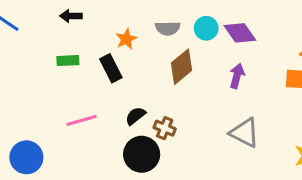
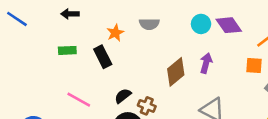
cyan circle: (206, 28) -> (201, 24), moved
purple diamond: (240, 33) -> (229, 25), moved
brown diamond: (182, 67) -> (176, 72), moved
pink line: (82, 120) -> (79, 100), turned 45

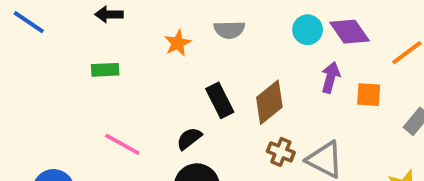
black rectangle: (103, 57) -> (220, 100), moved
purple arrow: (206, 63) -> (330, 77), moved
orange square: (254, 66) -> (369, 95), moved
brown cross: (147, 106) -> (281, 152), moved

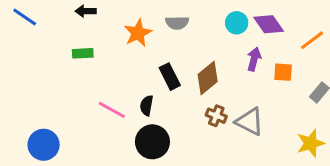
orange star: (178, 43) -> (138, 33), size x1.4
black semicircle: (189, 139) -> (147, 106), turned -42
pink line: (122, 144) -> (112, 110), moved

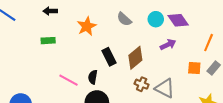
gray semicircle: (177, 23) -> (124, 19), moved, turned 42
orange line: (312, 40) -> (209, 43), moved, turned -30
purple arrow: (254, 59) -> (168, 45), turned 49
orange square: (283, 72) -> (194, 68), moved

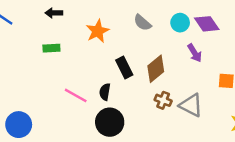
purple arrow: (168, 45) -> (195, 53), turned 84

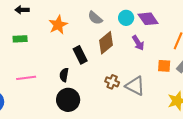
brown diamond: (156, 69) -> (106, 43), moved
pink line: (76, 95) -> (26, 78), moved, turned -36

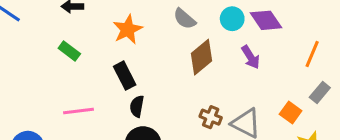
green rectangle: (20, 39) -> (69, 51), turned 40
black rectangle: (80, 55) -> (125, 76), moved
orange square: (164, 66) -> (291, 112), moved, turned 32

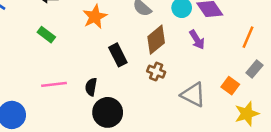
black rectangle: (125, 76) -> (118, 55), moved
black semicircle: (137, 106) -> (91, 87), moved
brown cross: (211, 117) -> (156, 72), moved

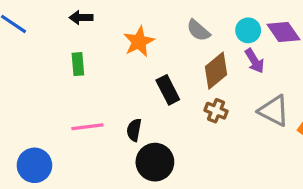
green rectangle: (46, 35) -> (78, 64), turned 48
purple arrow: (197, 40) -> (255, 61), moved
gray triangle: (193, 95) -> (274, 111), moved

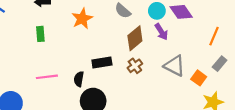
black rectangle: (168, 90) -> (102, 63), moved, turned -72
brown cross: (216, 111) -> (135, 66), turned 32

